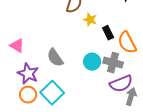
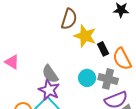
yellow star: (90, 20) -> (85, 36), size x1.6
purple star: (28, 74) -> (49, 90), moved

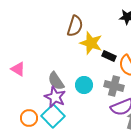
black rectangle: (103, 49) -> (109, 56), turned -40
cyan circle: (87, 78) -> (84, 85), moved

